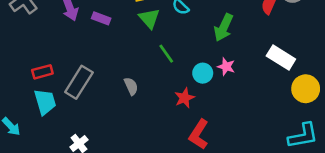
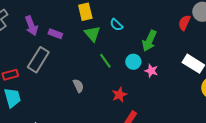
cyan circle: (203, 73) -> (133, 62), moved
gray rectangle: (79, 82) -> (38, 60), moved

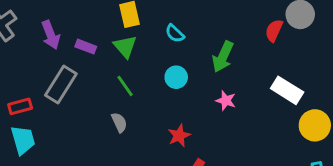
green triangle: (92, 34) -> (125, 47), moved
green line: (105, 61) -> (125, 86), moved
cyan circle: (133, 62) -> (176, 77), moved

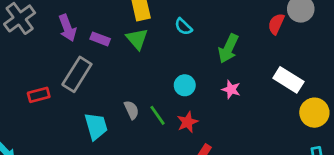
cyan circle: (176, 77) -> (185, 85), moved
green line: (125, 86) -> (157, 115), moved
cyan trapezoid: (23, 140) -> (96, 126), moved

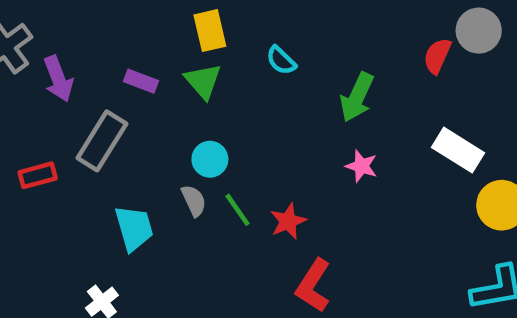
purple arrow: (67, 28) -> (58, 79), moved
cyan circle: (185, 85) -> (210, 159), moved

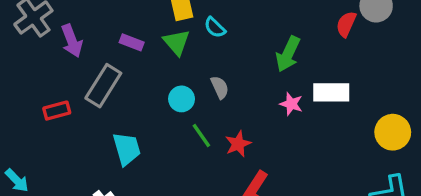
cyan semicircle: (281, 60) -> (215, 27), moved
white rectangle: (458, 150) -> (331, 92), moved, turned -32
gray semicircle: (194, 201) -> (220, 87), moved

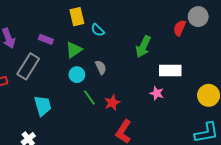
green triangle: (177, 42) -> (74, 50), moved, turned 36
pink star: (291, 104) -> (157, 93), moved

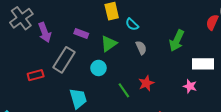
gray semicircle: (101, 67) -> (141, 48), moved
cyan circle: (77, 75) -> (98, 68), moved
red star: (112, 103) -> (146, 83), moved

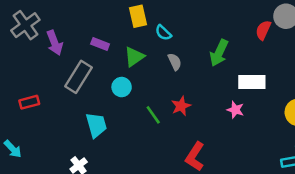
red rectangle: (36, 75) -> (29, 102), moved

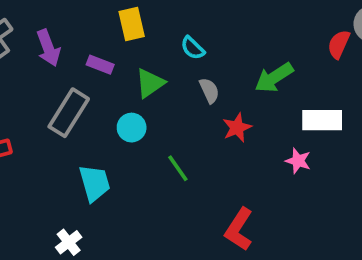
yellow rectangle: (138, 16) -> (132, 24), moved
purple arrow: (55, 43) -> (48, 48), moved
green arrow: (219, 53) -> (274, 78), turned 32
red star: (181, 106) -> (237, 128), moved

